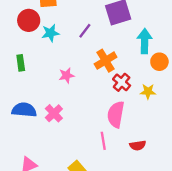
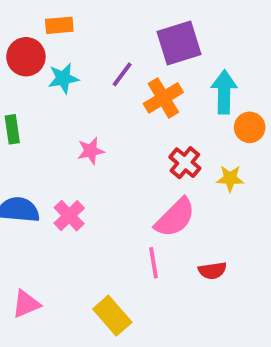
orange cross: (106, 61) -> (163, 98), moved
pink semicircle: (116, 114) -> (175, 218), turned -145

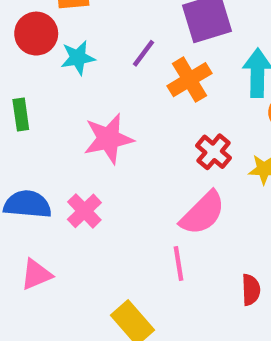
pink star: (91, 151) -> (108, 139), size x1.6
red semicircle: (212, 271) -> (251, 290), moved, turned -84
pink triangle: (26, 304) -> (36, 274), moved

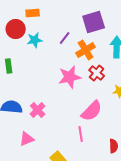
pink star: (108, 139) -> (70, 77), moved
red cross: (214, 152) -> (97, 73), moved
pink triangle: (36, 274) -> (27, 139), moved

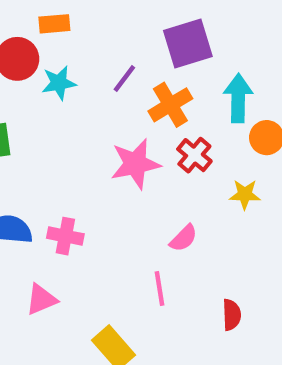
pink cross: (38, 110) -> (65, 236), turned -35
pink semicircle: (92, 111) -> (183, 238), size x0.6

